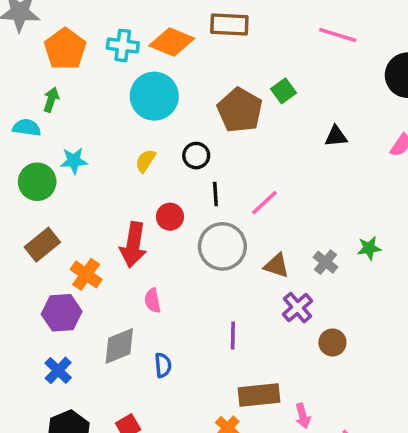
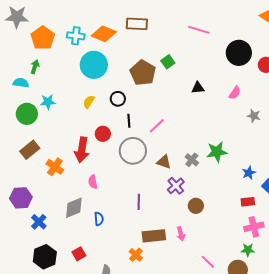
green star: (369, 248) -> (217, 152), size x1.5
purple hexagon: (62, 313) -> (21, 198), moved
pink arrow: (303, 416) -> (181, 234), moved

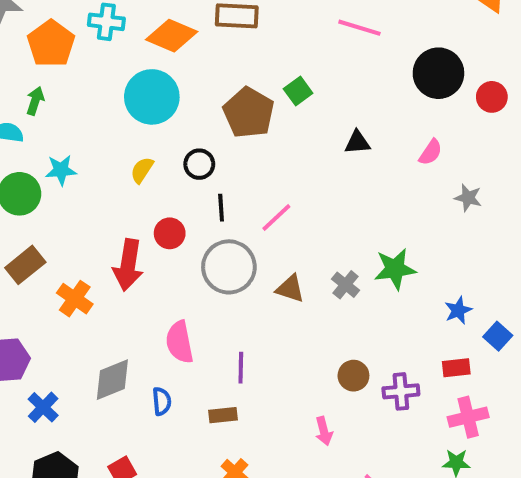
cyan cross: (76, 36) -> (106, 22), moved
pink semicircle: (93, 182) -> (180, 342), moved, size x1.5
purple cross: (176, 186) -> (401, 391), moved, turned 36
brown rectangle: (154, 236) -> (223, 415), moved, size x0.6

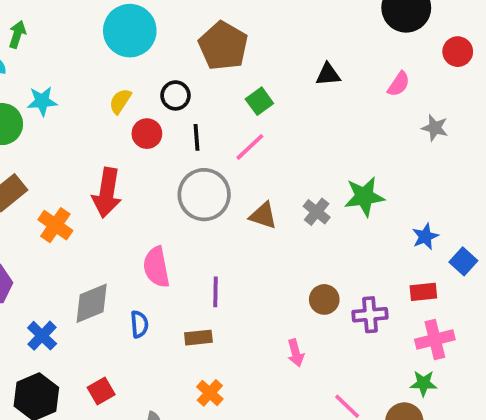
green square: (298, 91) -> (259, 101), moved
red circle: (492, 97) -> (458, 52), moved
red circle: (170, 233) -> (147, 134), moved
blue cross: (43, 407) -> (42, 336), moved

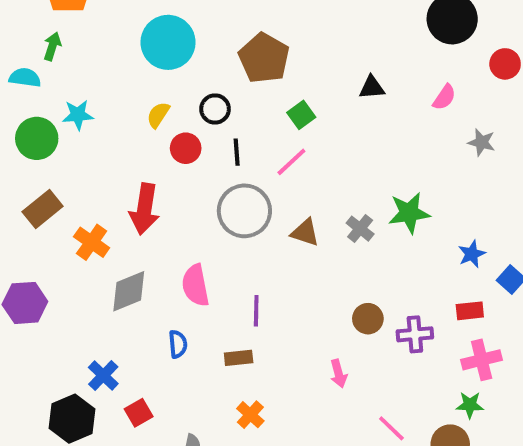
gray diamond: (92, 303) -> (129, 291), moved
blue cross: (42, 336) -> (103, 375), moved

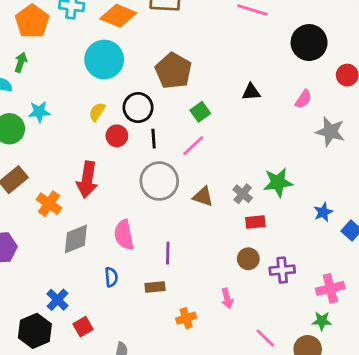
black circle: (215, 109) -> (138, 108), size x1.4
gray star: (482, 142) -> (330, 132), size x1.5
red rectangle: (470, 311) -> (255, 222), moved
orange cross: (250, 415) -> (186, 318), moved, turned 30

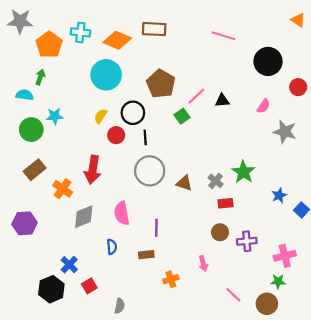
pink line: (193, 146) -> (197, 96), moved
green star: (278, 182) -> (243, 172), turned -30

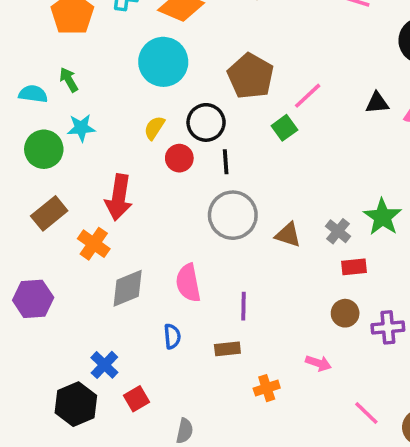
green arrow: (40, 77) -> (69, 80), moved, turned -48
black triangle: (222, 101) -> (377, 103), moved
red arrow: (93, 170) -> (119, 197), moved
pink arrow: (203, 264) -> (318, 363), turned -56

